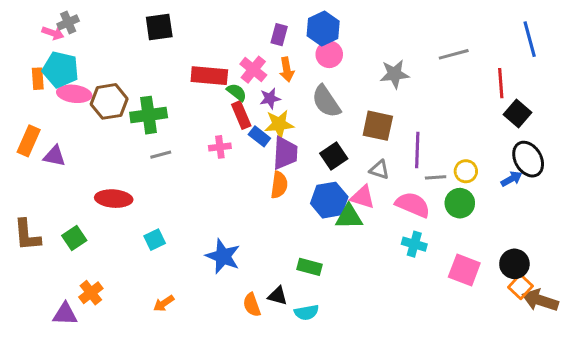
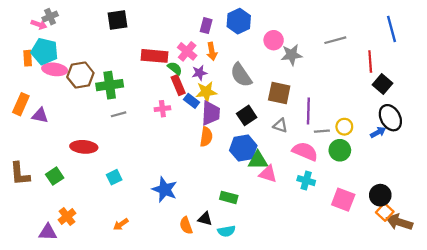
pink circle: (329, 54) -> (274, 40), moved
pink triangle: (363, 197) -> (268, 174), moved

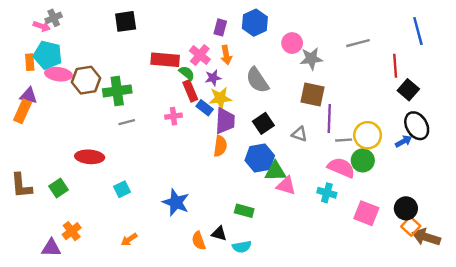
brown square: (279, 93) -> (312, 95), moved
purple triangle: (40, 115) -> (29, 96), moved
yellow circle: (344, 127) -> (368, 135), size x1.5
pink semicircle: (305, 151) -> (341, 168), moved

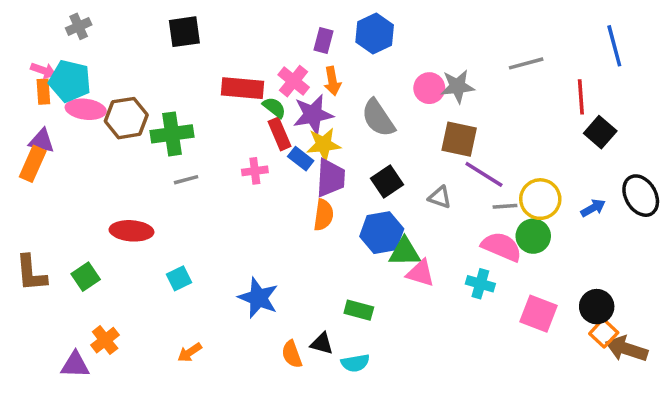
pink arrow: (42, 26) -> (43, 70), moved
pink circle: (292, 43) -> (429, 88), moved
purple star: (213, 78) -> (313, 115), size x1.6
purple line: (329, 118) -> (484, 174), turned -60
black ellipse: (417, 126) -> (641, 196), moved

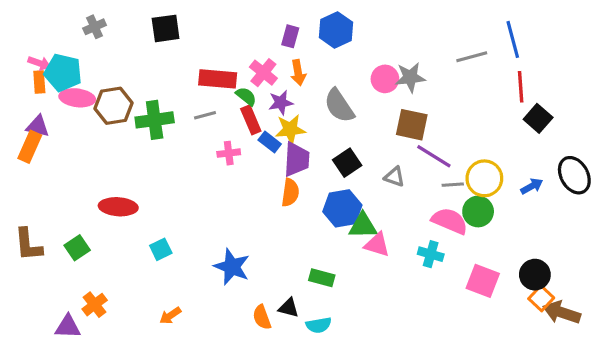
gray cross: (79, 26) -> (95, 27), moved
blue line: (614, 46) -> (513, 39), moved
purple star: (313, 115) -> (281, 103), size x0.7
gray line: (186, 180) -> (205, 115), moved

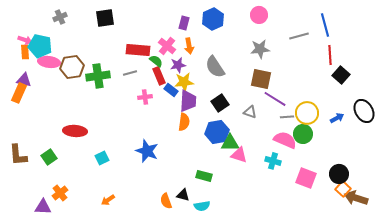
pink circle: (385, 79) -> (259, 15), moved
blue star: (232, 267) -> (147, 151), moved

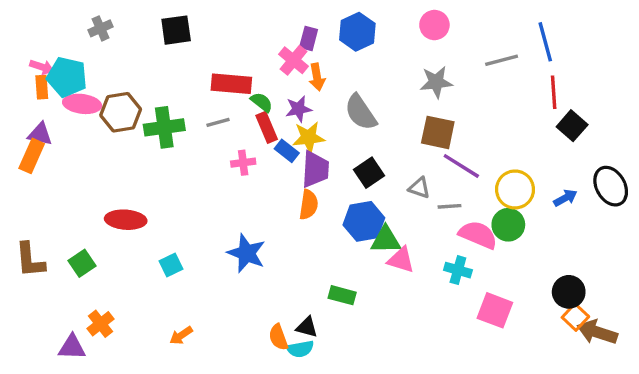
pink cross: (167, 46) -> (293, 60), moved
gray line: (287, 117) -> (450, 206), moved
pink square: (306, 178) -> (495, 310), moved
cyan semicircle: (202, 206) -> (300, 349), moved

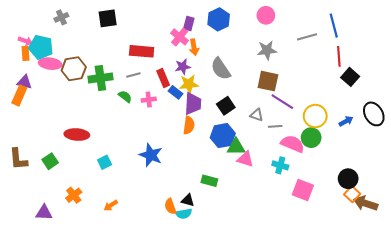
green semicircle: (262, 102) -> (125, 96), moved
orange cross: (100, 324) -> (74, 195), moved

